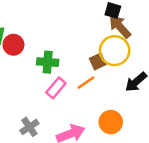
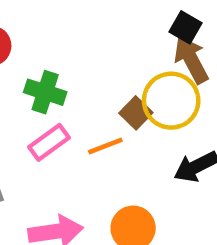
brown square: (98, 61) -> (136, 113), turned -35

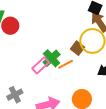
green cross: (45, 92) -> (52, 58), moved, turned 36

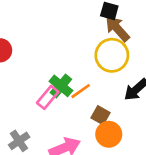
brown square: (77, 48) -> (100, 115), moved

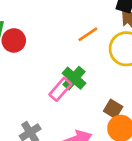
orange line: (81, 91) -> (88, 34), moved

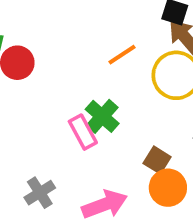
pink rectangle: (60, 89) -> (83, 132), turned -70

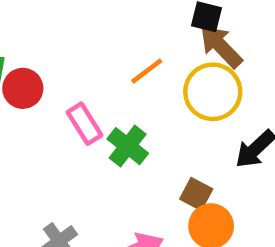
pink rectangle: (83, 132) -> (84, 124), moved

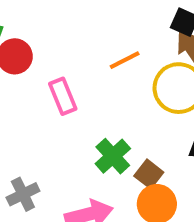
green cross: (128, 146) -> (113, 156), moved

